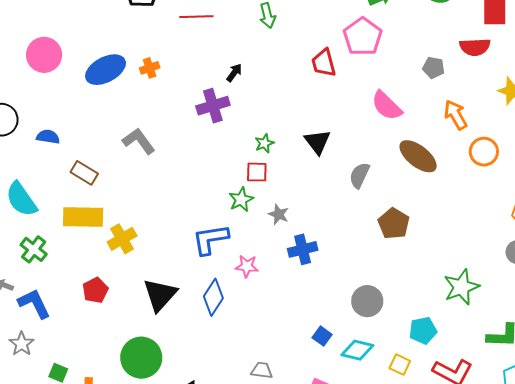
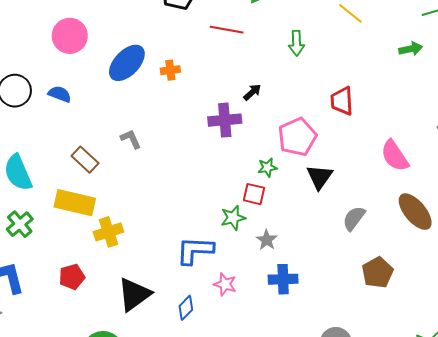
pink pentagon: (363, 37) -> (297, 137), moved
blue ellipse: (106, 70) -> (127, 63), turned -30
blue semicircle: (48, 137) -> (60, 94), moved
gray L-shape: (139, 141) -> (131, 139), moved, size x0.7
blue diamond: (213, 297) -> (186, 308), size x0.7

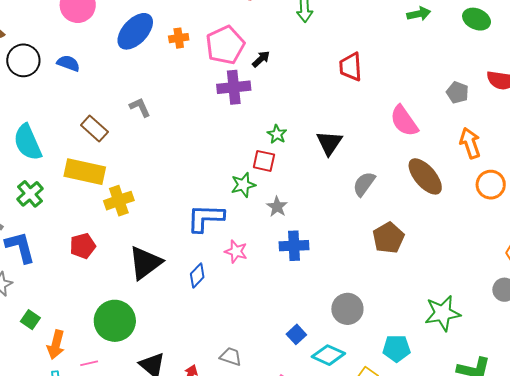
pink pentagon: (297, 137) -> (225, 45), moved
green star: (267, 168) -> (277, 134), turned -30

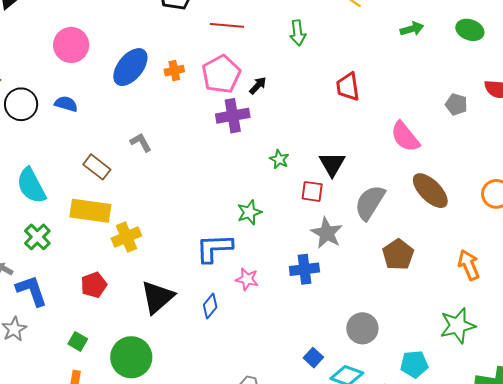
orange arrow: (470, 143) -> (469, 265), moved
red square: (264, 161) -> (312, 191), moved
gray semicircle: (364, 184) -> (370, 202), size x1.4
gray star: (277, 207) -> (327, 233), moved, size x1.5
green square: (30, 320) -> (78, 341), moved

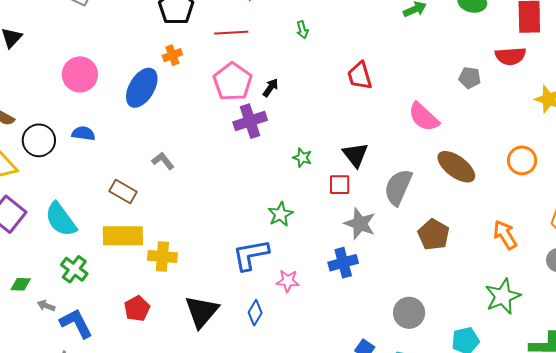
green arrow: (298, 33) -> (302, 30), size x0.7
orange cross: (174, 71) -> (172, 55), moved
yellow cross: (126, 237) -> (162, 257), turned 36

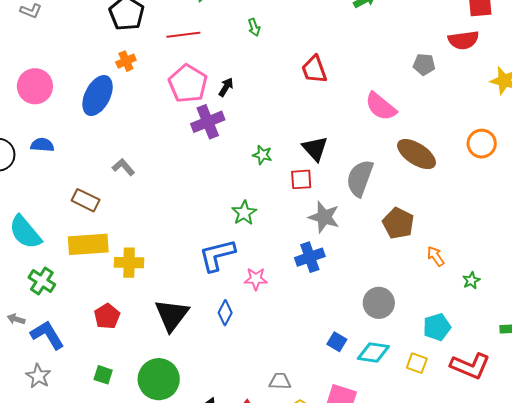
orange arrow: (505, 235) -> (436, 256), moved, size x0.7
green star: (503, 296) -> (471, 280), size x0.5

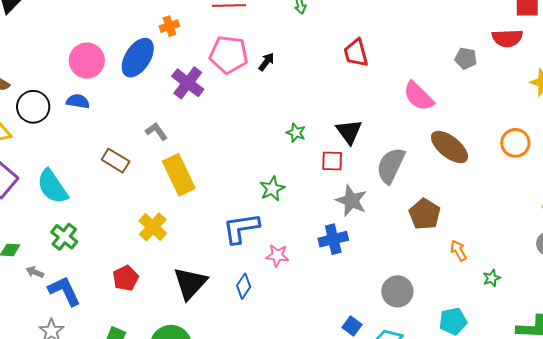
pink pentagon: (188, 84) -> (229, 55), turned -30
pink circle: (35, 86) -> (87, 61), moved
purple cross: (208, 122) -> (188, 83), moved, turned -36
yellow rectangle: (88, 244) -> (179, 175), moved, turned 63
yellow cross: (129, 263) -> (153, 227), turned 36

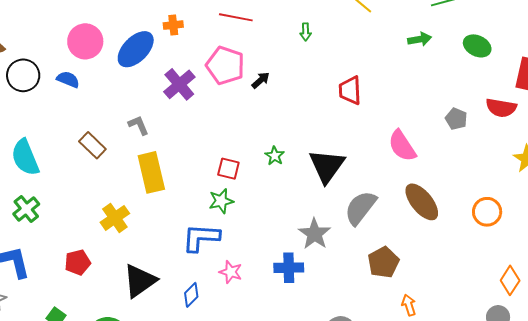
black triangle: (349, 132) -> (327, 166), size x1.4
red square: (332, 161) -> (228, 169), moved
green star: (272, 189) -> (221, 201), moved

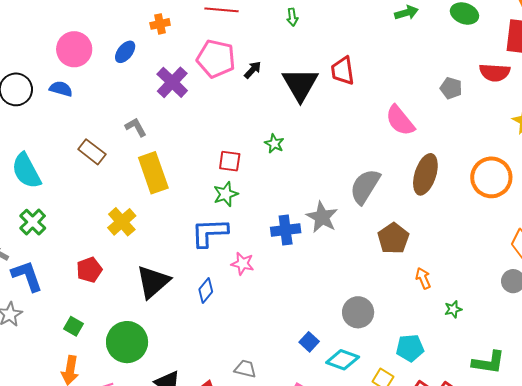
blue ellipse: (136, 49) -> (125, 52), size x0.6
black triangle: (327, 166) -> (300, 84), moved
brown ellipse: (422, 202) -> (425, 174), turned 63
orange circle: (487, 212) -> (491, 177), size x1.4
blue cross: (289, 268) -> (286, 230), moved

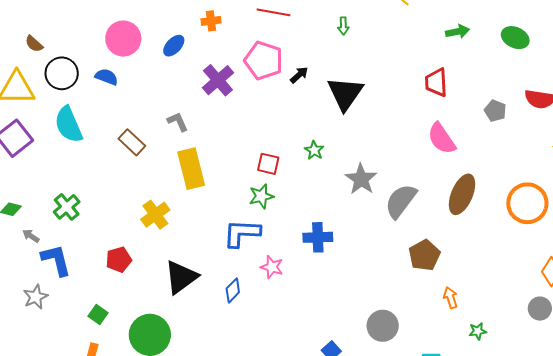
red trapezoid: (343, 71) -> (436, 82), moved
cyan semicircle: (26, 171) -> (69, 125), moved
gray star: (322, 217) -> (361, 179), moved

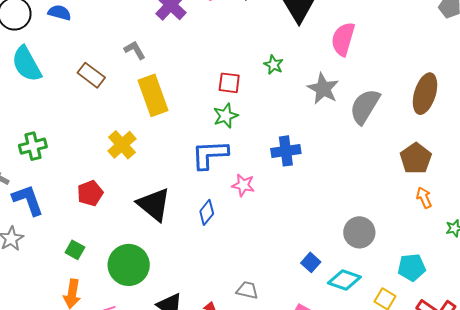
pink semicircle: (442, 138) -> (343, 39), moved, turned 56
green cross: (67, 207) -> (33, 146), turned 32
brown pentagon: (424, 255) -> (416, 158), moved
black triangle: (181, 277) -> (154, 204), turned -39

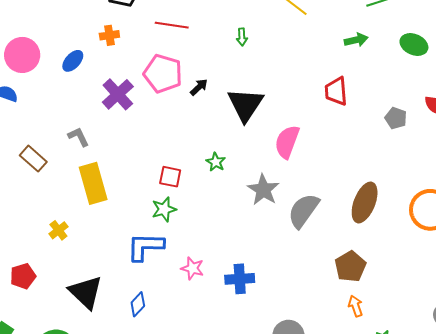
yellow cross: (122, 145) -> (58, 230), size x0.7
blue cross: (286, 151) -> (240, 279), moved
pink star: (243, 185) -> (192, 268), moved

